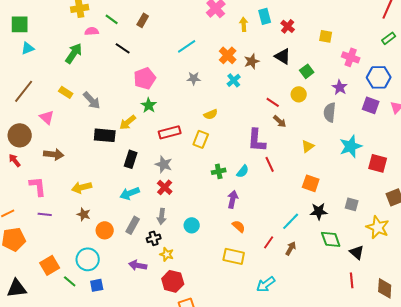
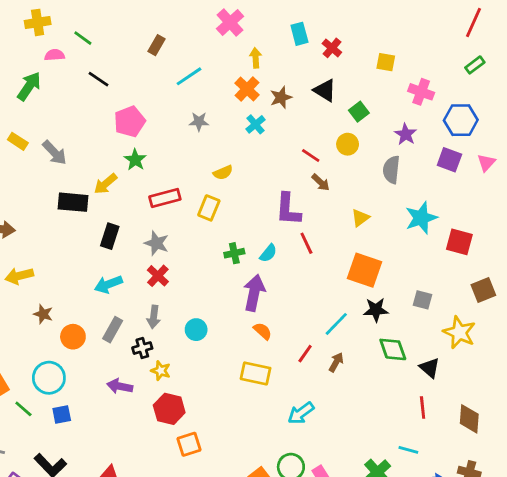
brown rectangle: (143, 20) -> (156, 45), moved
yellow arrow: (244, 24) -> (256, 58), moved
orange square: (311, 183) -> (365, 270), size x1.4
yellow arrow: (82, 187) -> (19, 276), moved
purple arrow: (233, 199) -> (254, 293), size x1.4

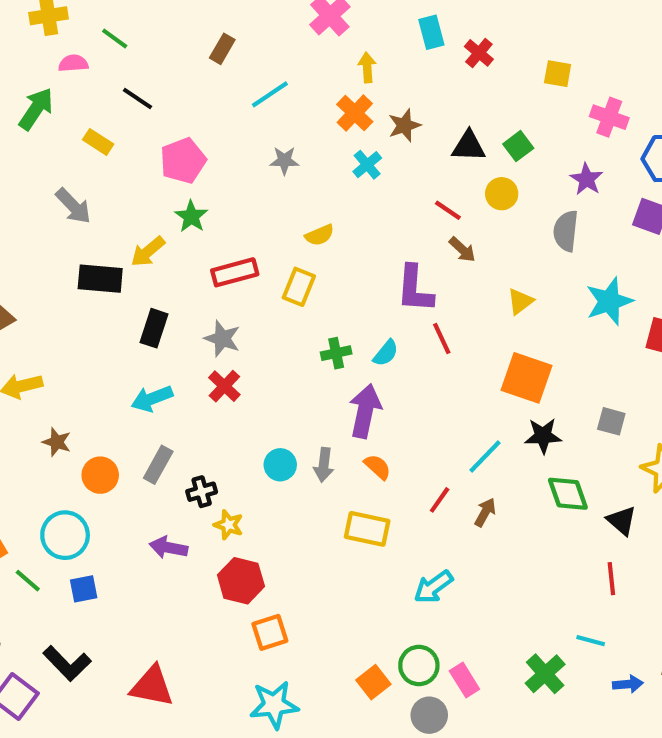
black triangle: (325, 90) -> (469, 146), moved, turned -30
yellow rectangle: (18, 141) -> (98, 142), moved
gray arrow: (154, 317) -> (324, 465), moved

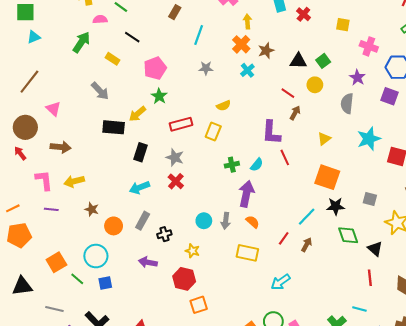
cyan line: (270, 94) -> (199, 35), turned -36
brown arrow: (462, 250) -> (295, 113), turned -104
yellow star: (229, 525) -> (192, 251), moved

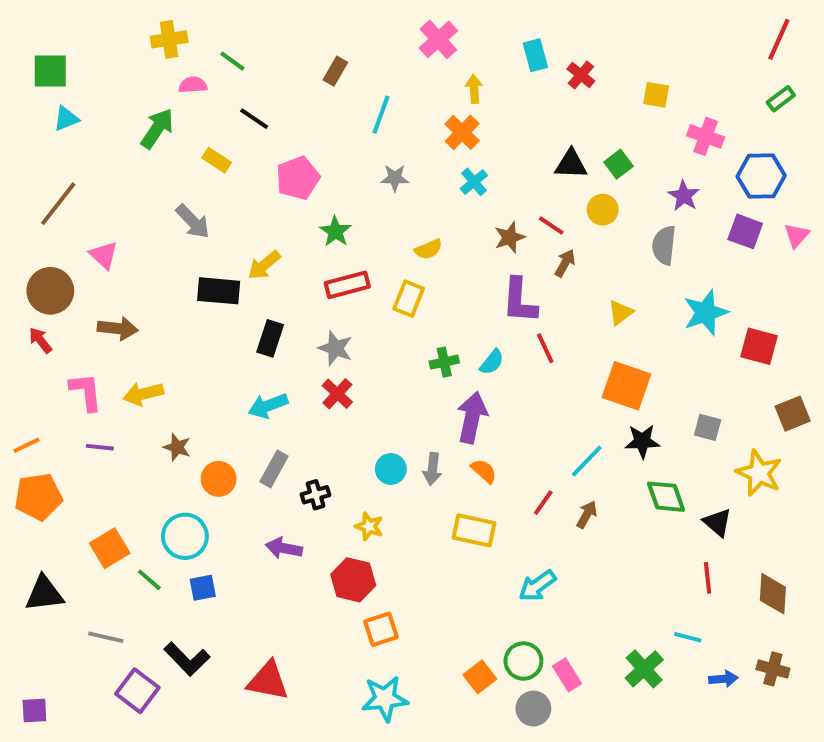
brown star: (266, 51) -> (510, 237), moved
green star: (159, 96) -> (335, 231), moved

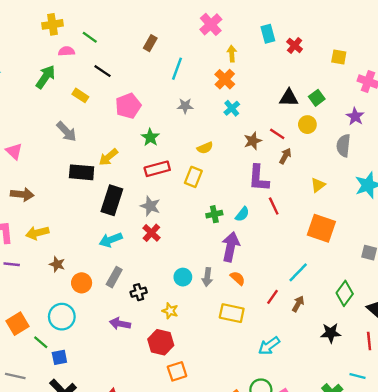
black rectangle: (270, 338) -> (112, 200), size x1.4
black star: (642, 441) -> (331, 333), moved
green diamond: (666, 497) -> (345, 293), turned 55
blue square: (203, 588) -> (59, 357), moved

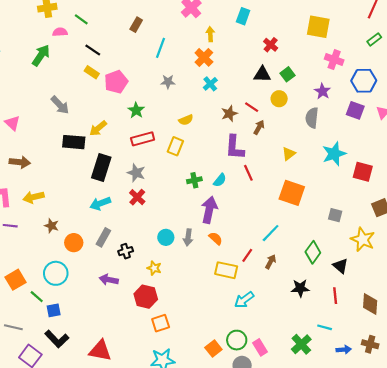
cyan rectangle: (268, 34) -> (243, 16), turned 35
red cross: (295, 45) -> (271, 45), moved
yellow square: (339, 57) -> (318, 27), moved, size x1.6
yellow rectangle: (80, 95) -> (92, 72), moved
yellow rectangle: (232, 313) -> (226, 270), moved

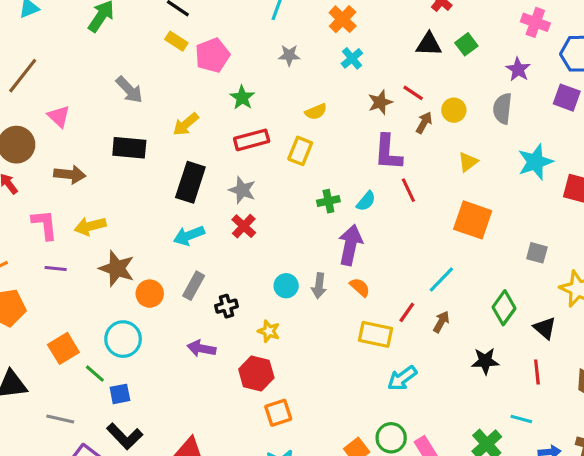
yellow circle: (279, 99) -> (454, 110), moved
black rectangle: (74, 142) -> (129, 148), moved
brown star: (52, 226) -> (117, 268), size x1.6

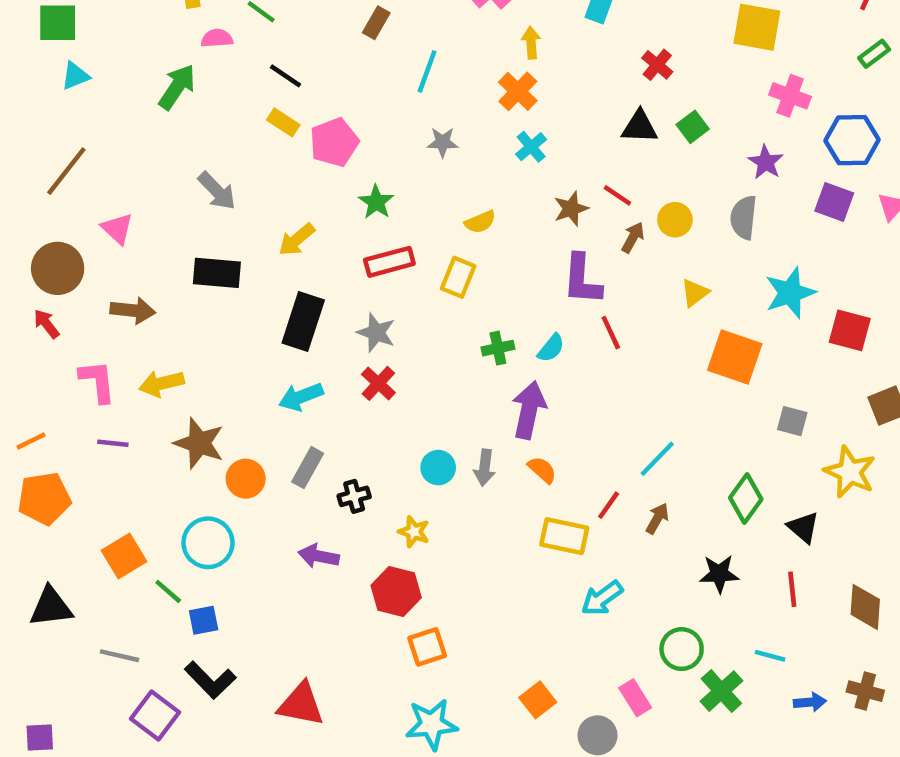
orange square: (473, 220) -> (735, 357), moved
green circle: (391, 438) -> (682, 649), moved

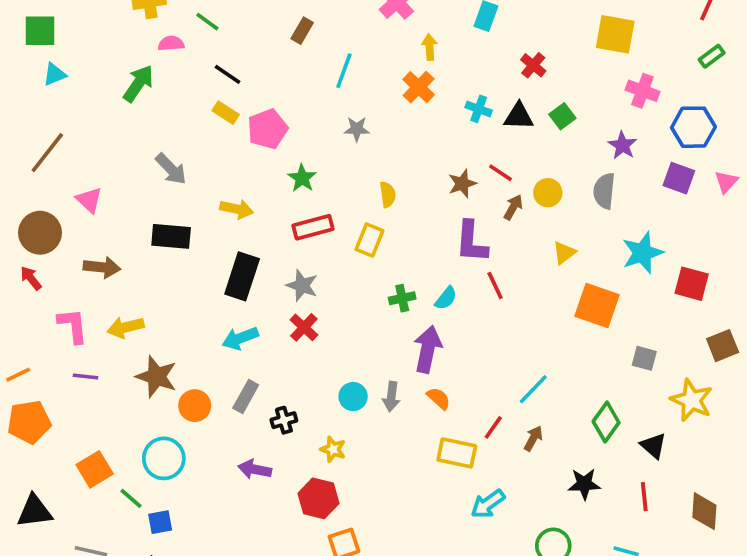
cyan cross: (531, 147) -> (479, 109), moved, turned -30
yellow semicircle: (480, 222) -> (388, 194), turned -75
yellow arrow: (297, 240) -> (237, 209), turned -128

